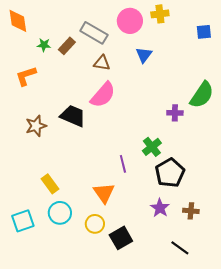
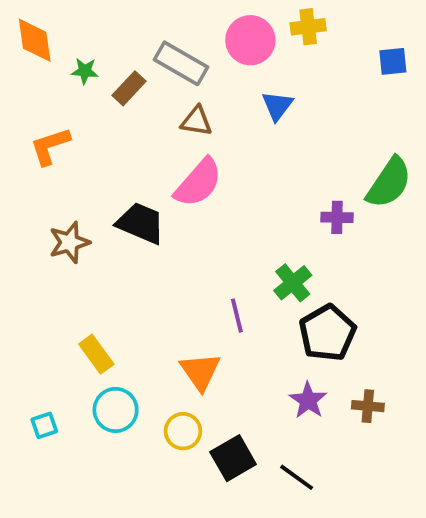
green star: (44, 45) -> (85, 71), moved
cyan square: (23, 221) -> (44, 425), size x0.6
black line: (180, 248) -> (297, 477), moved

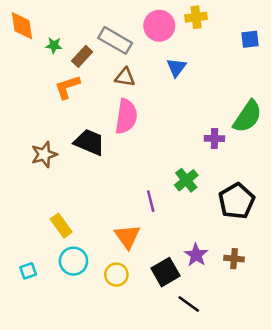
orange L-shape: (50, 146) -> (67, 87), moved
pink semicircle: (198, 183) -> (126, 116), turned -32
black pentagon: (327, 333) -> (237, 201), moved
black square: (233, 458) -> (165, 272), moved

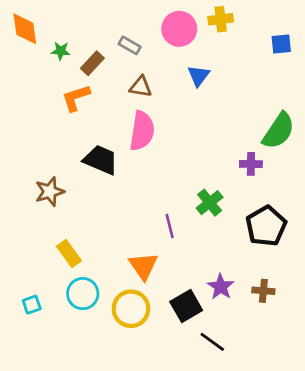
gray rectangle: (115, 40) -> (130, 45), size x0.6
purple cross: (214, 139) -> (251, 164), moved
brown star: (44, 154) -> (50, 192), moved
yellow circle: (116, 275) -> (131, 309), size x1.4

